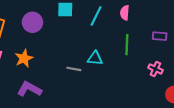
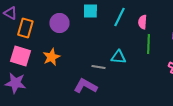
pink semicircle: (125, 13) -> (142, 22), moved
purple L-shape: (29, 89) -> (85, 86), moved

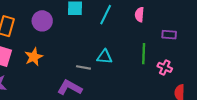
pink semicircle: (142, 22) -> (139, 15), moved
green line: (148, 44) -> (144, 54), moved

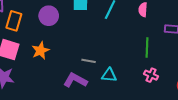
cyan triangle: (105, 57) -> (109, 75), moved
pink cross: (165, 67) -> (151, 75), moved

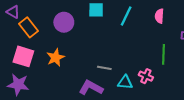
orange rectangle: (14, 21) -> (29, 27), turned -54
pink cross: (151, 75) -> (146, 76), moved

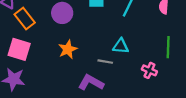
orange star: (56, 58) -> (68, 49), moved
cyan triangle: (125, 82) -> (121, 46), moved

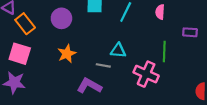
pink cross: (149, 70) -> (146, 74), size x1.6

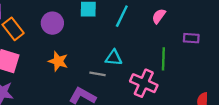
pink semicircle: (160, 12) -> (159, 16), turned 32
orange star: (67, 54) -> (58, 61), turned -30

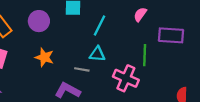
cyan line: (122, 16) -> (99, 25), moved
purple rectangle: (191, 38) -> (171, 35), size x1.6

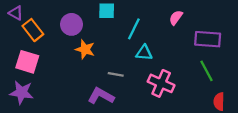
cyan triangle: (97, 54) -> (144, 53), moved
green line: (145, 55) -> (206, 71), moved, turned -30
orange star: (44, 57) -> (85, 49), moved

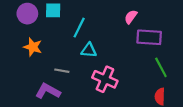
pink semicircle: (176, 18) -> (131, 17), moved
purple circle: (71, 24) -> (27, 14), moved
green line: (206, 71) -> (161, 67), moved

